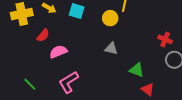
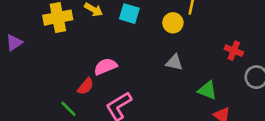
red semicircle: (43, 35) -> (86, 86), moved
red cross: (165, 39) -> (234, 51), moved

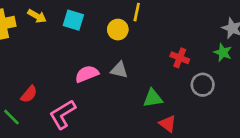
pink semicircle: (105, 66) -> (87, 74), moved
green triangle: (207, 90) -> (153, 98), turned -30

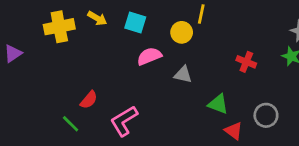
pink semicircle: (87, 74) -> (149, 56), moved
gray circle: (203, 85) -> (266, 115), moved
green triangle: (153, 98) -> (218, 104), turned 30

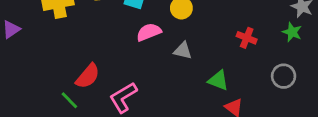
red semicircle: (89, 100) -> (88, 76), size x1.4
gray circle: (266, 115) -> (284, 76), moved

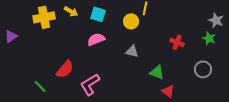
pink semicircle: (149, 32) -> (96, 39), moved
green line: (69, 100) -> (40, 86), moved

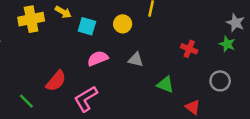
cyan square: (98, 14) -> (87, 26), moved
yellow circle: (131, 21) -> (123, 24), moved
pink semicircle: (96, 39) -> (98, 58), moved
red triangle: (168, 91) -> (193, 107), moved

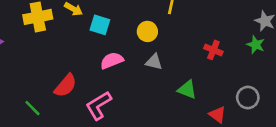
yellow circle: (123, 24) -> (147, 31), moved
gray circle: (220, 81) -> (248, 98), moved

